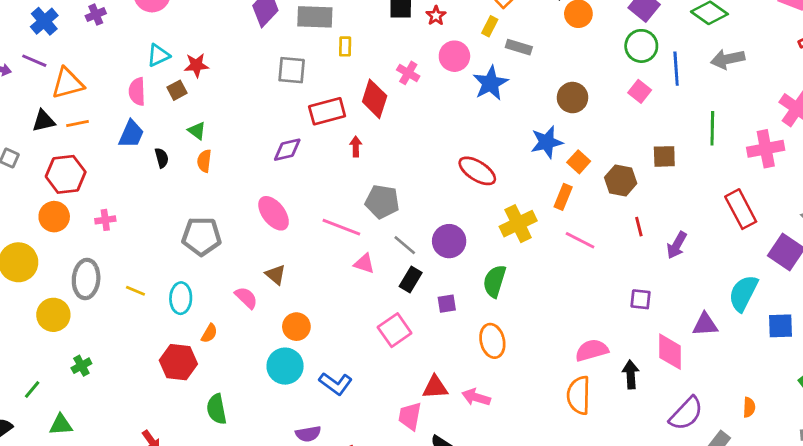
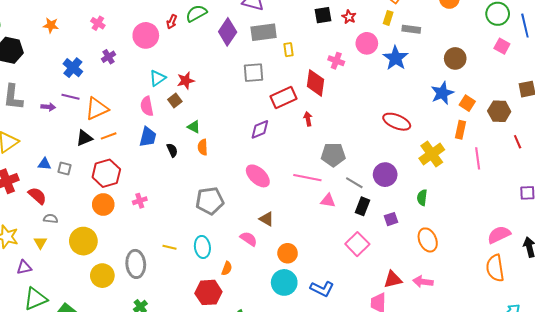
pink line: (580, 240) -> (478, 158), turned 65
gray ellipse: (86, 279) -> (136, 264), moved
green semicircle: (495, 281) -> (422, 197), size x0.7
yellow circle: (53, 315) -> (102, 276), moved

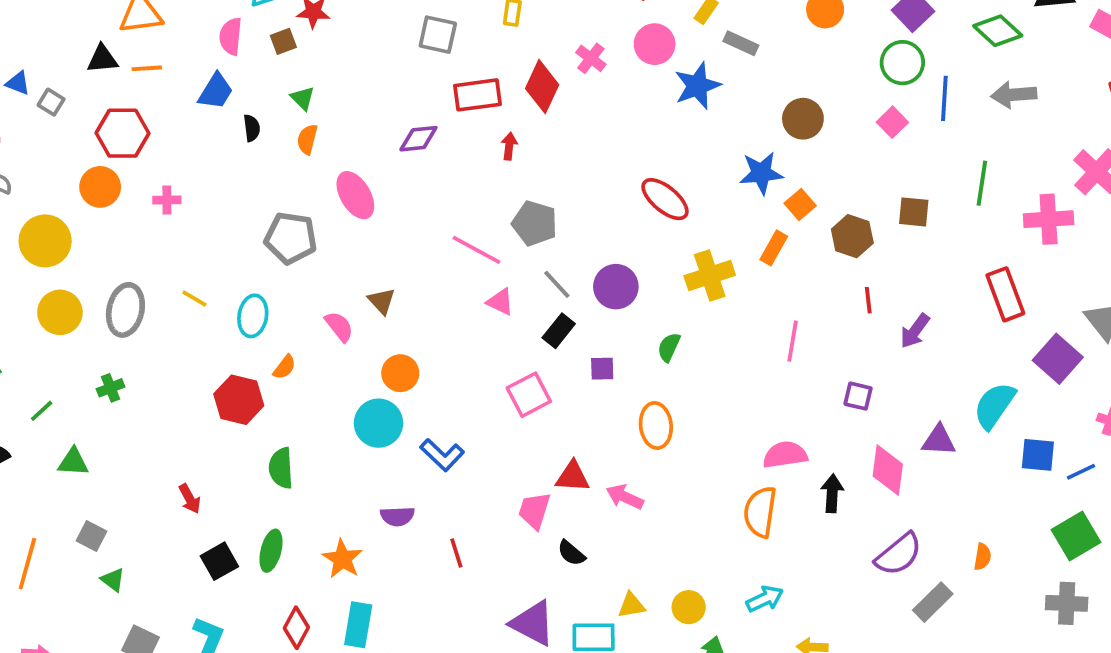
pink line: (478, 158) -> (793, 341), moved
pink ellipse: (258, 176) -> (355, 195), moved

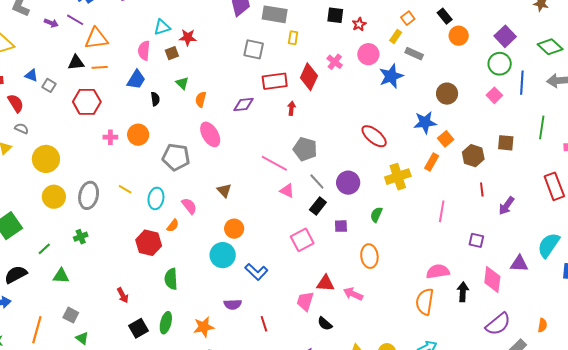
orange semicircle: (307, 139) -> (201, 99), moved
orange circle: (100, 187) -> (138, 135), moved
pink semicircle: (339, 327) -> (189, 206), moved
orange star: (342, 559) -> (204, 327), turned 30

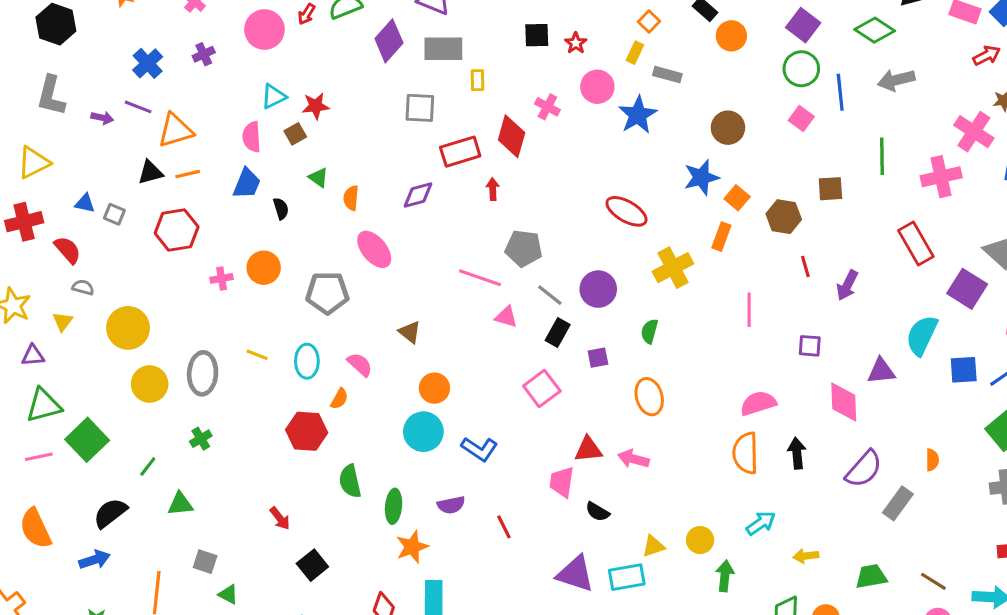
black arrow: (463, 292) -> (797, 453), moved
green ellipse: (166, 323) -> (394, 506), moved

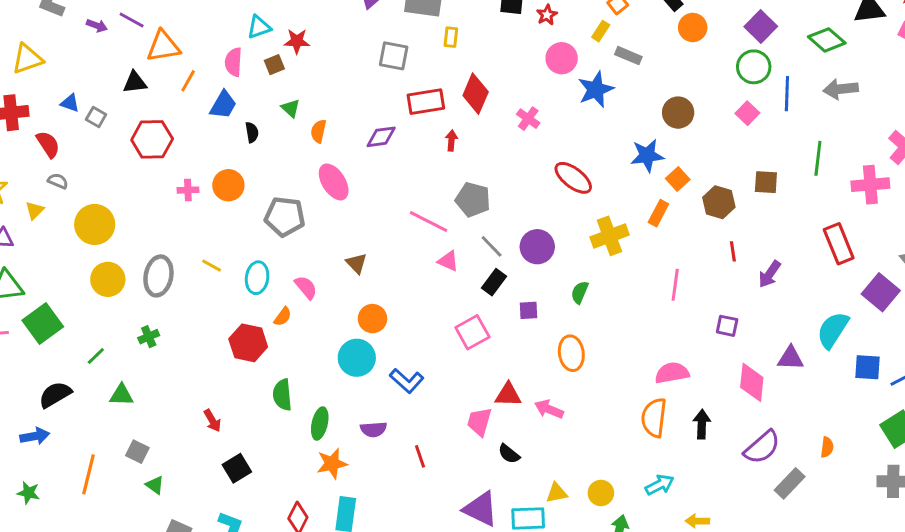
pink cross: (547, 107) -> (528, 119), moved
orange line: (188, 174) -> (188, 81), moved, turned -55

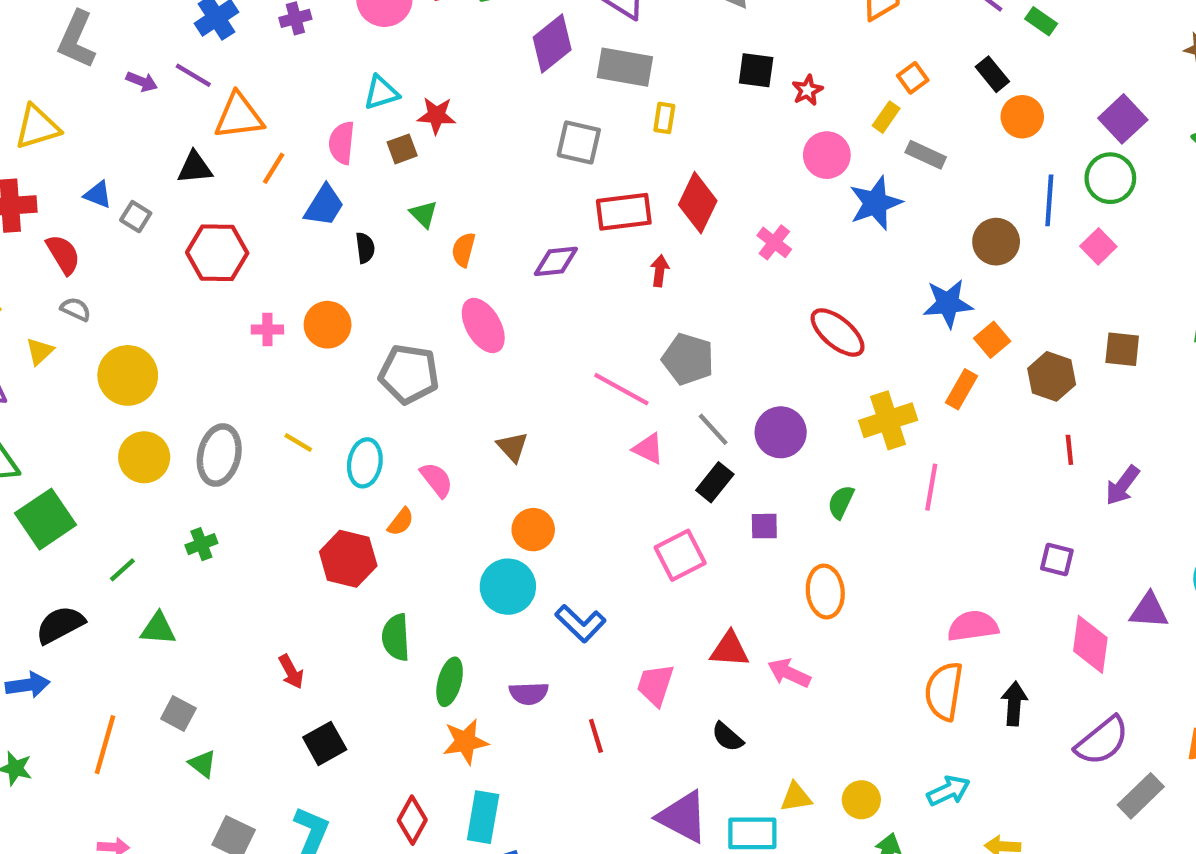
blue line: (787, 94) -> (1049, 200), moved
pink line: (675, 285) -> (931, 487), moved
pink trapezoid: (479, 422) -> (655, 685), moved

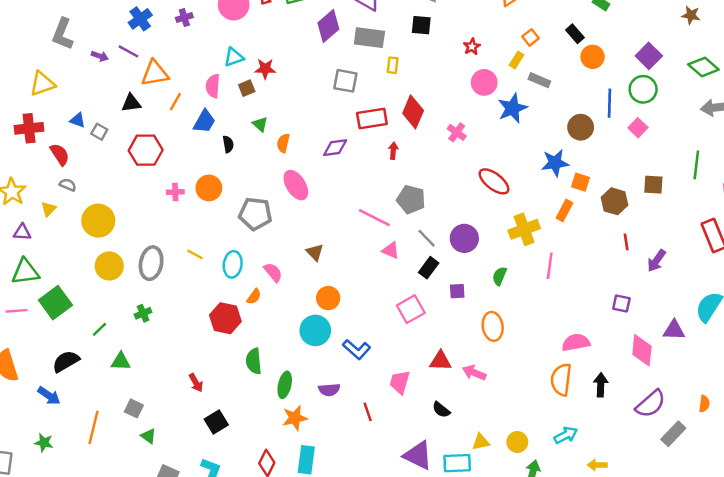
black square: (756, 70) -> (421, 25), moved
orange square: (992, 340) -> (581, 182), turned -30
blue arrow: (28, 685) -> (49, 396), turned 45

